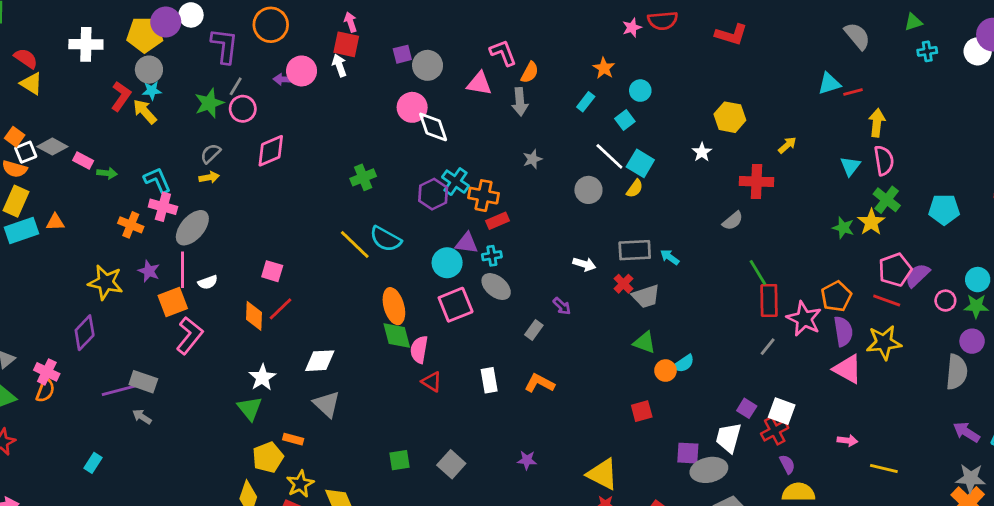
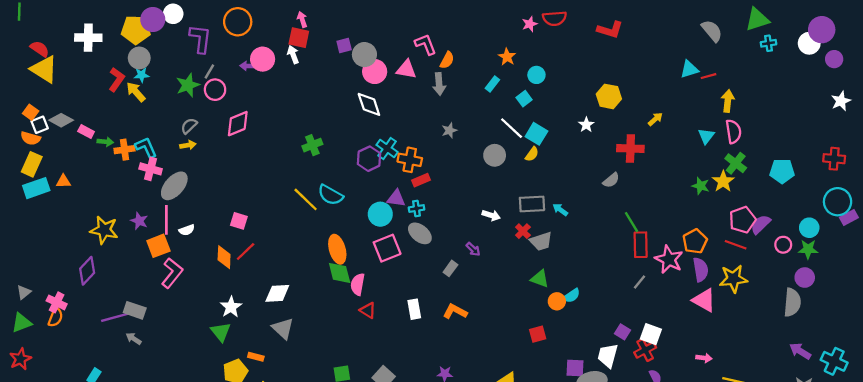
green triangle: (913, 22) -> (757, 19), size x1.6
yellow triangle: (31, 84) -> (44, 69), size x1.5
pink circle: (412, 107) -> (375, 72), moved
orange cross: (131, 225) -> (124, 150), moved, turned -30

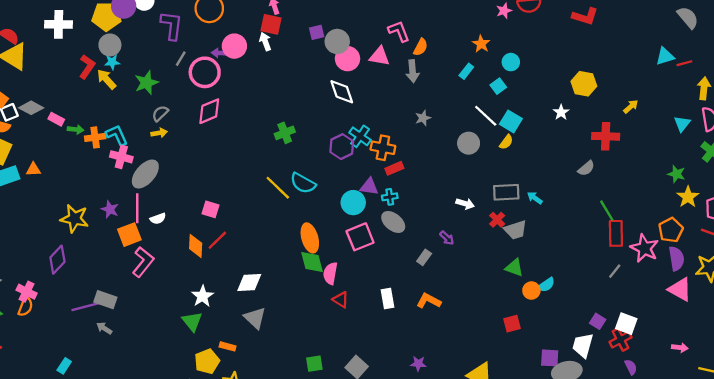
green star: (188, 85) -> (146, 83), moved
pink circle: (215, 90) -> (205, 72), moved, size x1.4
yellow star: (723, 181) -> (688, 197), moved

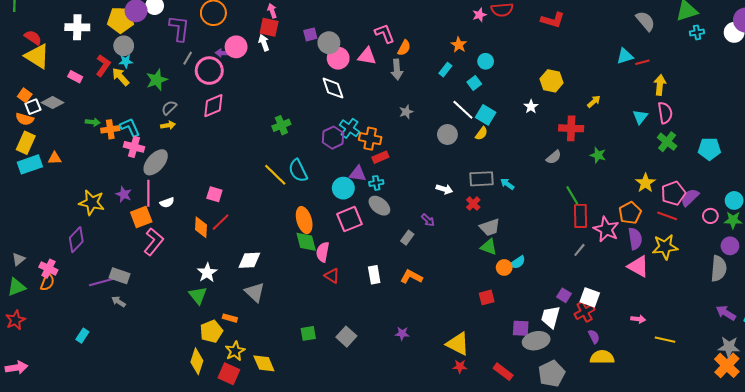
pink rectangle: (56, 119) -> (75, 77), moved
green star: (676, 174) -> (598, 155), moved
cyan semicircle: (303, 183) -> (298, 171), turned 35
gray trapezoid: (515, 230) -> (490, 227), moved

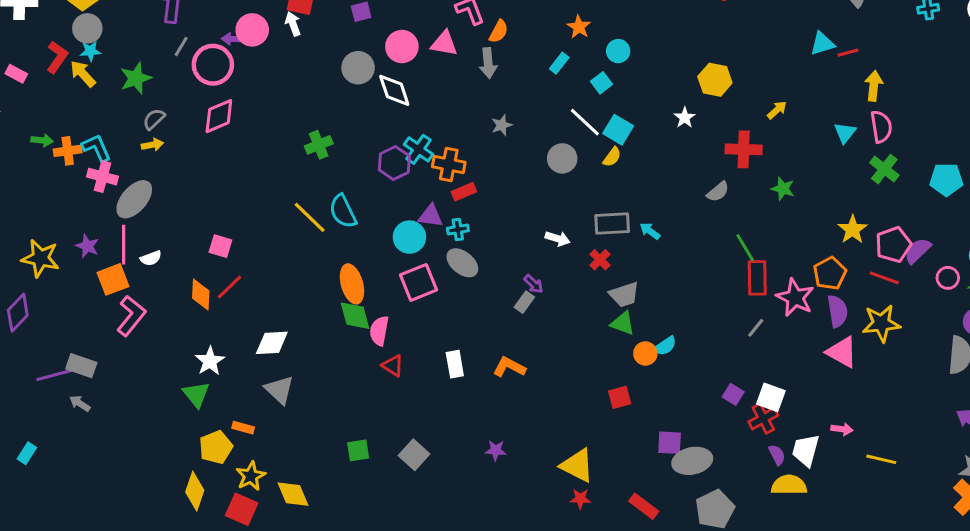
gray circle: (329, 43) -> (358, 68), moved
gray rectangle: (407, 238) -> (524, 302), moved
white trapezoid: (551, 317) -> (806, 450), moved

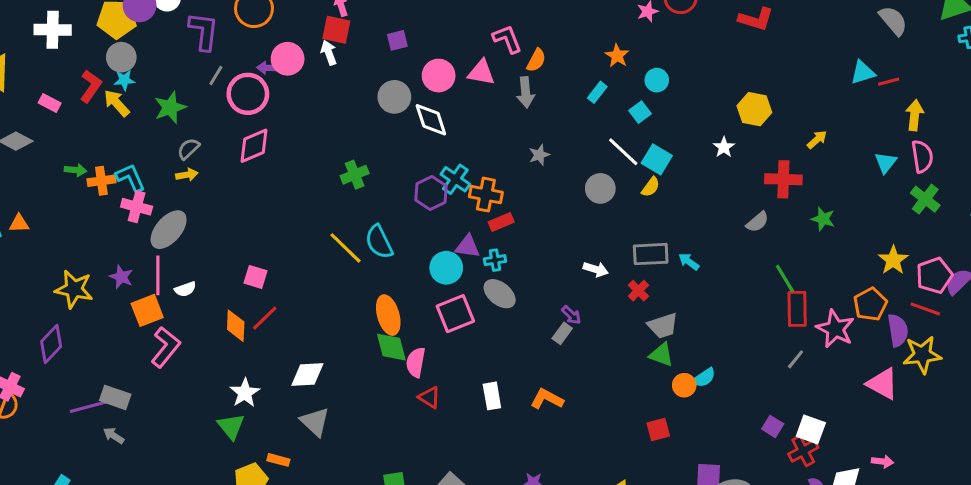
purple semicircle: (837, 311) -> (898, 330), moved

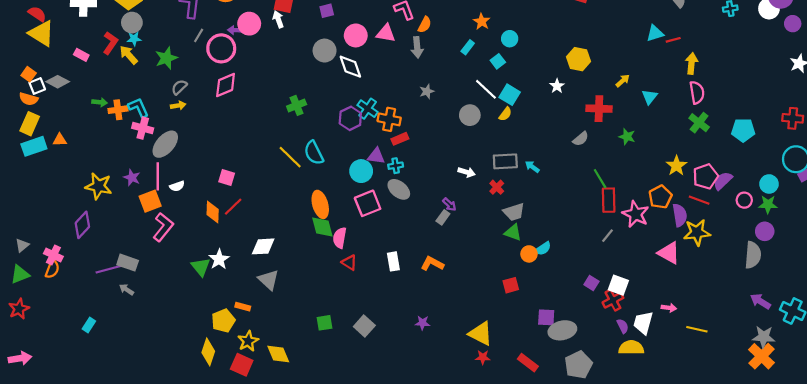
cyan triangle: (886, 162) -> (650, 97), moved
green triangle: (231, 426) -> (201, 267), moved

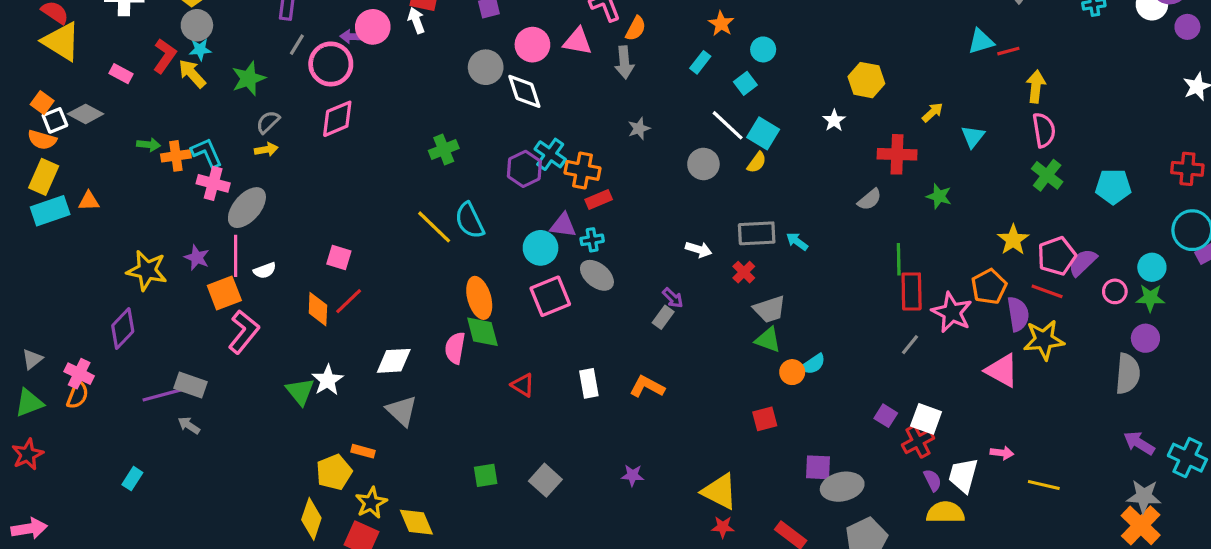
green line: (600, 179) -> (899, 259), turned 30
pink semicircle: (340, 238) -> (455, 348), moved

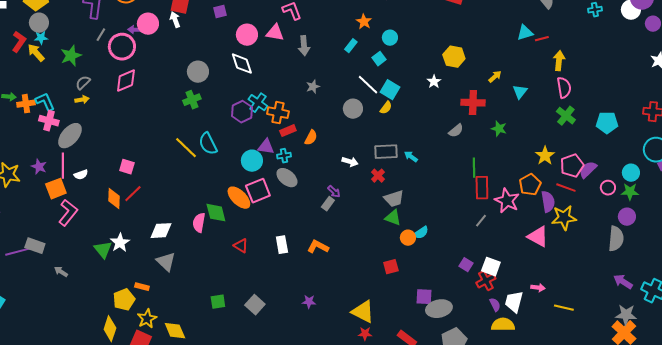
orange semicircle: (636, 28) -> (311, 138), moved
gray circle: (486, 67) -> (198, 72), moved
orange ellipse: (479, 298) -> (239, 198), moved, turned -30
gray arrow: (189, 425) -> (61, 272), moved

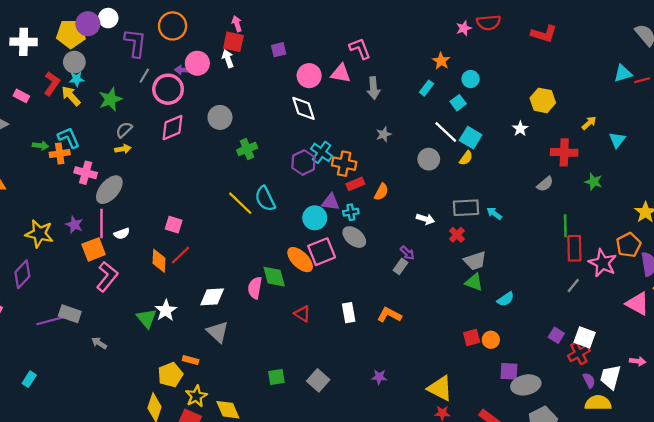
gray circle: (198, 72) -> (220, 117), moved
cyan L-shape: (45, 102) -> (69, 138), moved
orange circle: (408, 238) -> (491, 340), moved

